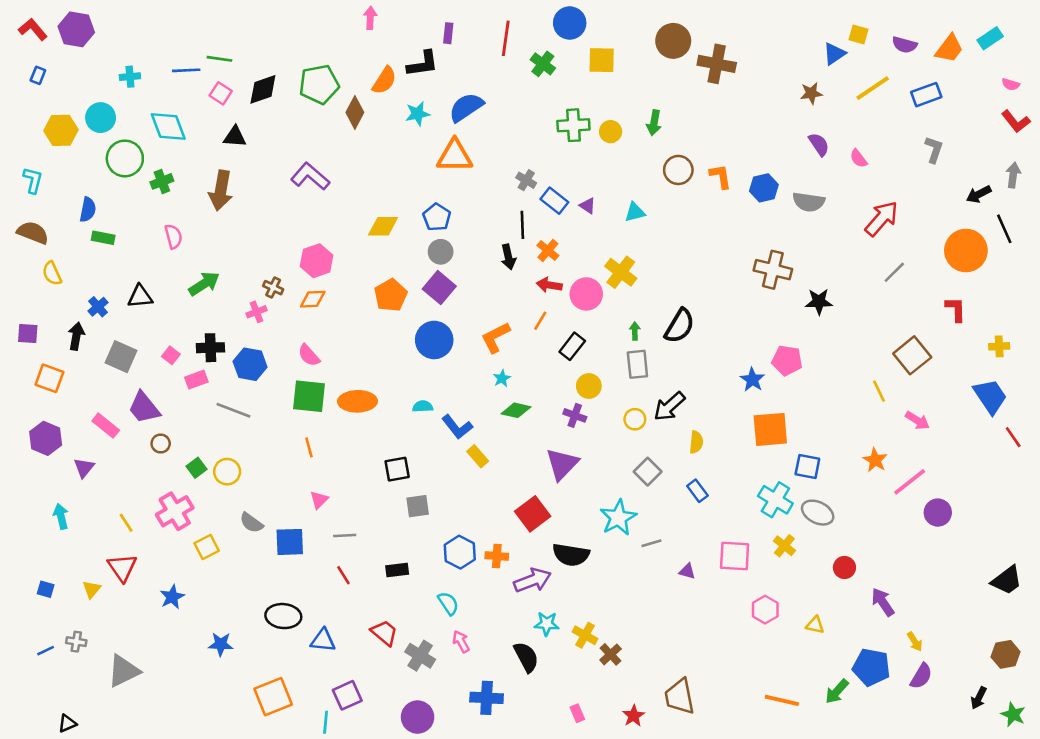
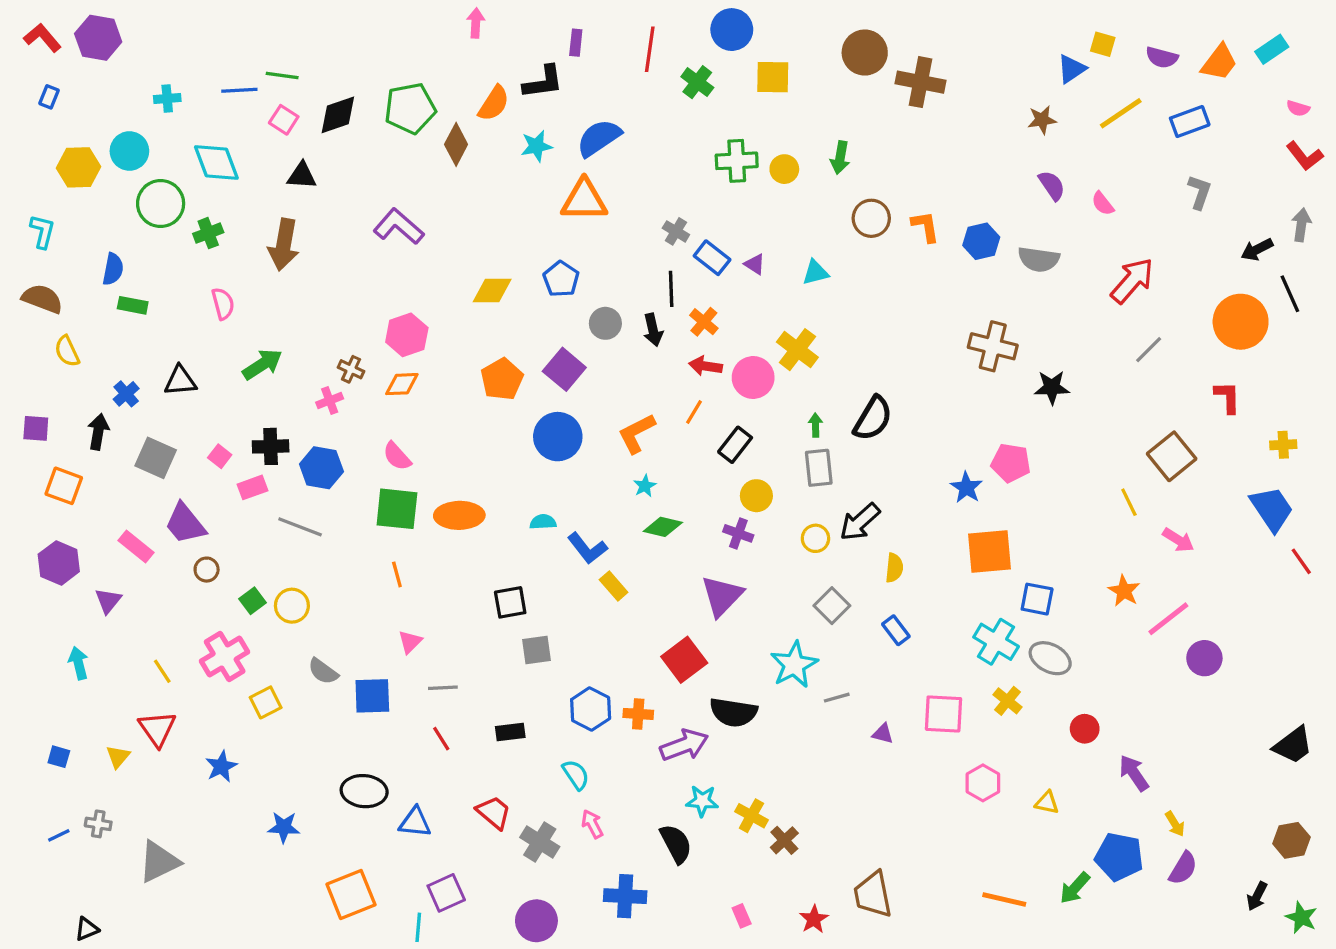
gray circle: (441, 252) -> (605, 323), moved

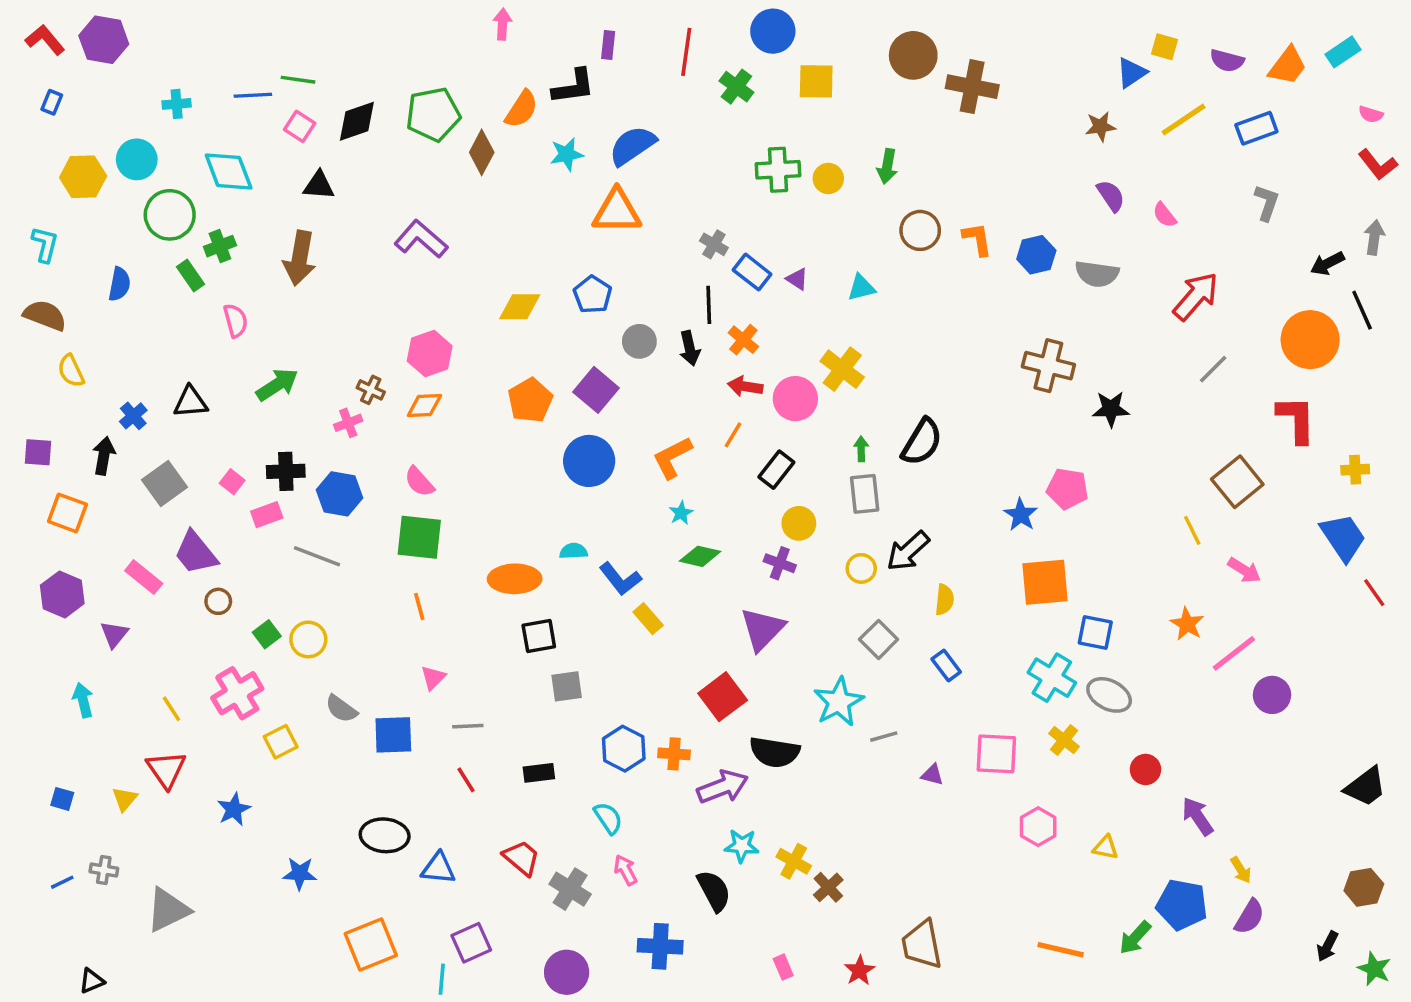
green rectangle: (133, 305) -> (190, 276), moved, turned 44
red L-shape: (1227, 397) -> (1296, 419), size x1.4
gray square: (156, 458) -> (164, 483), turned 30
orange ellipse: (459, 515) -> (515, 579), moved

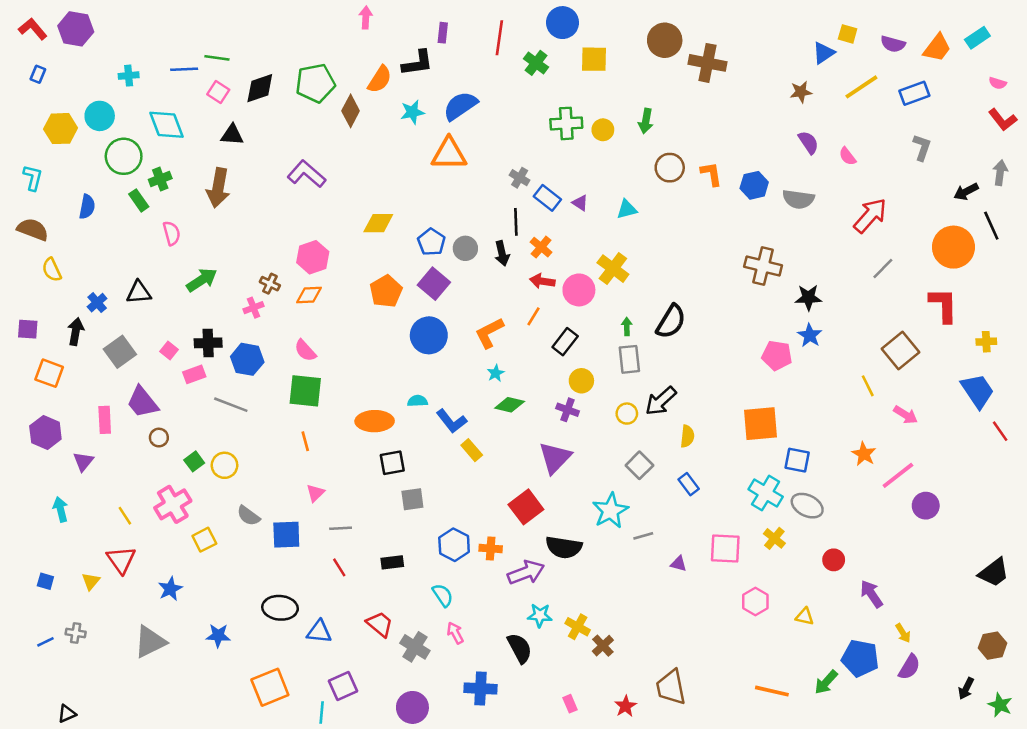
blue pentagon: (593, 295) -> (431, 242), moved
blue star: (1021, 515) -> (810, 335), moved
pink rectangle: (144, 577) -> (105, 420), turned 48
gray triangle: (168, 910) -> (150, 642), moved

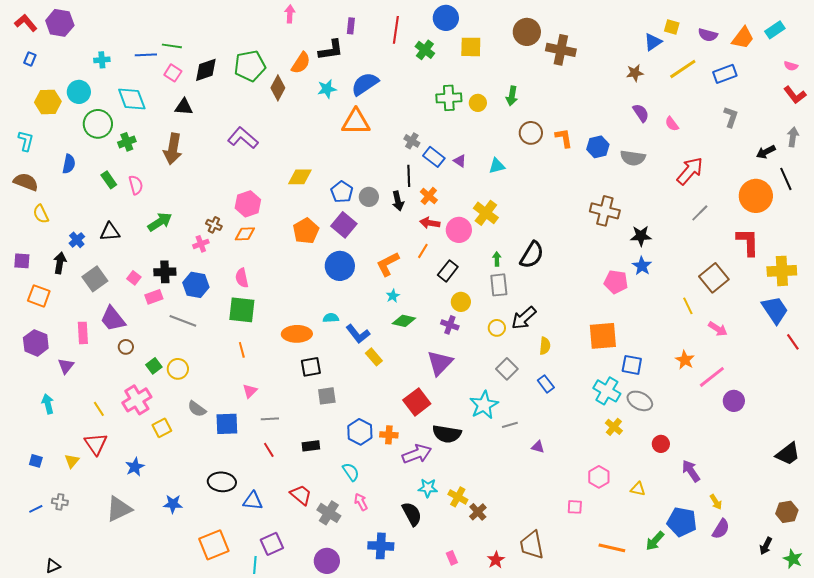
green rectangle: (139, 200) -> (109, 180), moved
yellow cross: (986, 342) -> (782, 271), size x1.8
pink semicircle: (305, 351) -> (242, 278), turned 30
pink square: (725, 549) -> (575, 507), moved, size x0.6

